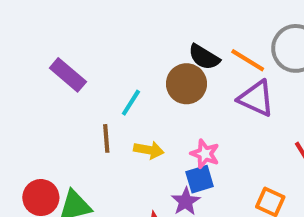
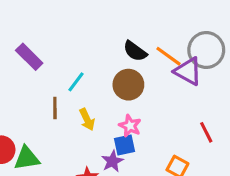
brown circle: (186, 84) -> (128, 85), moved
purple triangle: (256, 98) -> (188, 71), moved
yellow arrow: (149, 150) -> (87, 119), turned 50

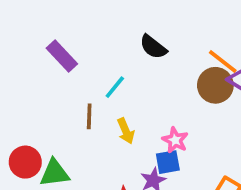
black semicircle: (135, 51) -> (153, 47), moved
brown circle: (128, 85) -> (215, 85), moved

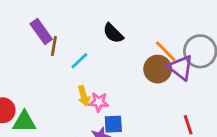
brown line: (89, 116) -> (54, 46), moved
pink star: (175, 140) -> (99, 102), moved, turned -30

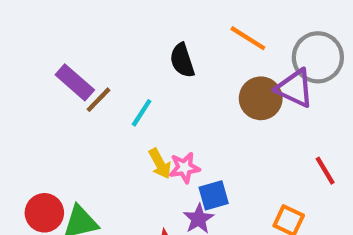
black semicircle: (113, 33) -> (182, 60), turned 40
brown line: (54, 46) -> (98, 100), turned 48
orange line: (166, 51) -> (248, 38), moved

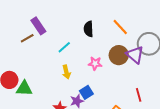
brown line: (98, 100) -> (27, 38), moved
pink star: (184, 168) -> (95, 63), moved
blue square: (214, 195) -> (86, 92), turned -32

